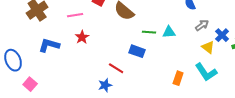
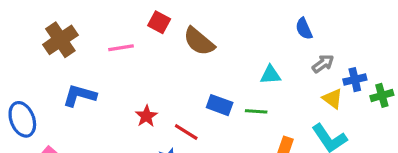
green line: (149, 32) -> (256, 111), moved
blue cross: (222, 35) -> (355, 80), turned 32
red star: (82, 37) -> (146, 116), moved

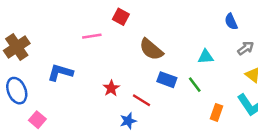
brown cross: (60, 40) -> (17, 47), moved
brown semicircle: (199, 41) -> (151, 49), moved
green line: (256, 111) -> (195, 85), turned 49

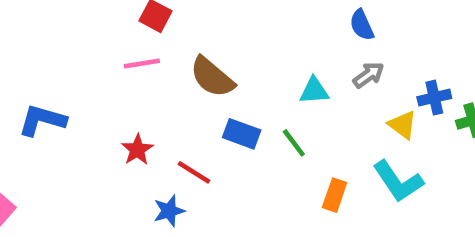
pink line: (92, 36) -> (142, 64), moved
gray arrow: (246, 48) -> (369, 75), moved

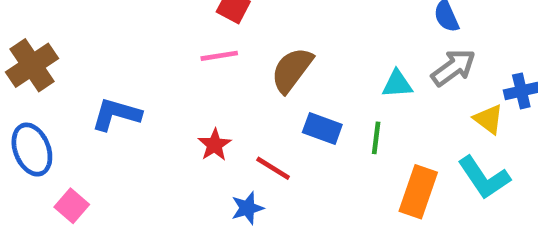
gray arrow: (369, 75) -> (453, 68), size x1.4
brown semicircle: (212, 77) -> (292, 70), turned 87
green line: (294, 143) -> (376, 138), turned 44
orange rectangle: (335, 195) -> (418, 192), size x1.5

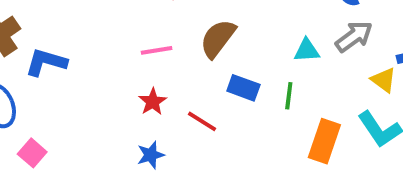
pink line: (219, 56) -> (157, 50), moved
blue L-shape: (116, 114) -> (46, 62), moved
blue star: (247, 208) -> (151, 155), moved

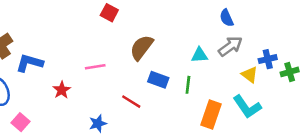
pink line: (157, 50) -> (95, 67), moved
red star: (153, 102) -> (62, 90), moved

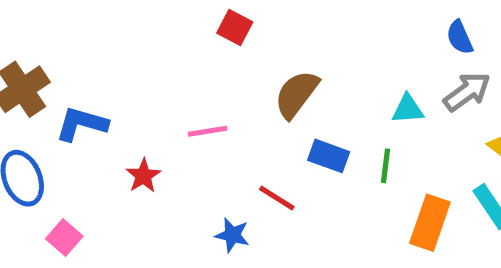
blue star: (98, 123) -> (232, 235), moved, turned 30

